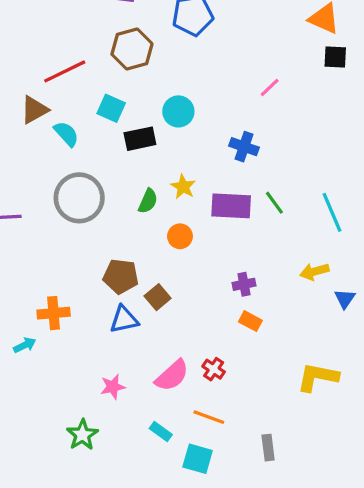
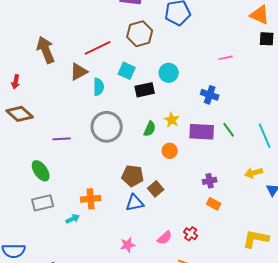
pink line: (270, 87) -> (226, 58), turned 32
cyan semicircle: (66, 134) -> (99, 87), turned 42
pink semicircle: (172, 376) -> (165, 238), size x0.7

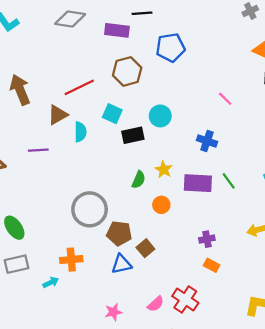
pink line: (226, 58) -> (225, 99), turned 56
gray circle: (107, 127) -> (90, 209), moved
purple line: (62, 139) -> (38, 150), moved
red cross: (191, 234) -> (185, 299), size x1.6

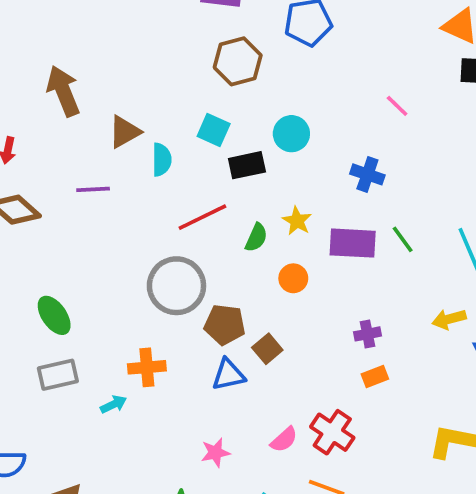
red line: (79, 87) -> (202, 217), moved
orange rectangle: (212, 265) -> (375, 377), turned -49

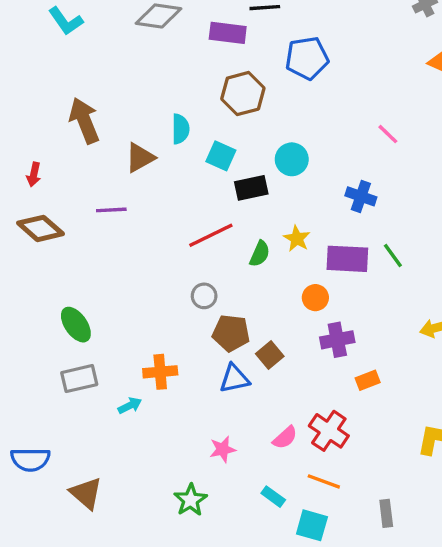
cyan semicircle: (162, 160) -> (180, 129), moved
orange circle: (293, 278) -> (315, 298), moved
gray circle: (176, 286) -> (204, 296), moved, size x0.5
purple cross: (367, 334) -> (337, 340), moved, size x1.4

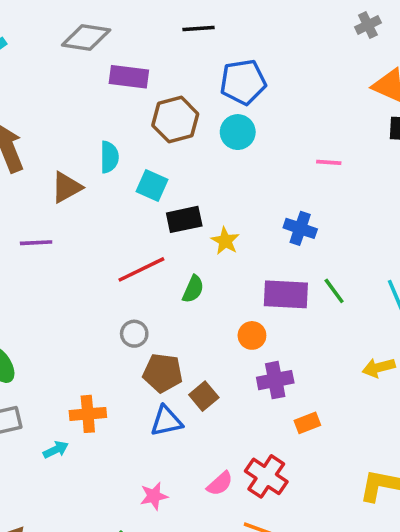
purple rectangle: (228, 33) -> (129, 77), moved
pink line: (388, 134) -> (329, 162), turned -40
cyan circle: (292, 159) -> (238, 132), moved
yellow star: (297, 239) -> (225, 241), moved

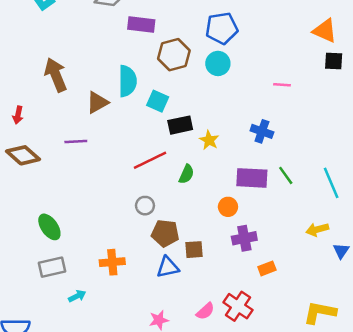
cyan semicircle: (109, 157) -> (127, 81), size x1.4
brown square: (204, 396) -> (194, 250), turned 36
cyan arrow: (56, 450) -> (77, 296), moved

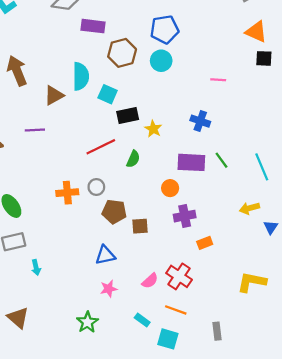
orange cross: (112, 262) -> (67, 193), moved
blue triangle: (168, 267) -> (105, 255), moved
cyan arrow: (77, 296) -> (36, 267), turned 104

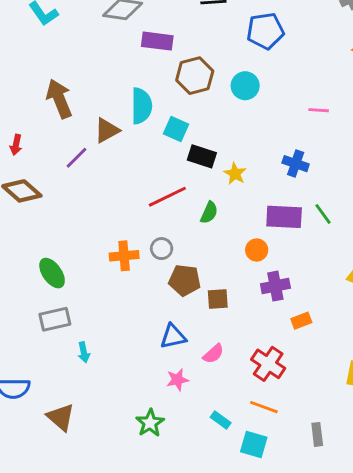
blue pentagon: (165, 29) -> (265, 31), moved
black rectangle: (128, 115) -> (202, 156), turned 30
purple line: (35, 130) -> (77, 158), moved, turned -42
pink semicircle: (150, 281) -> (213, 354), moved

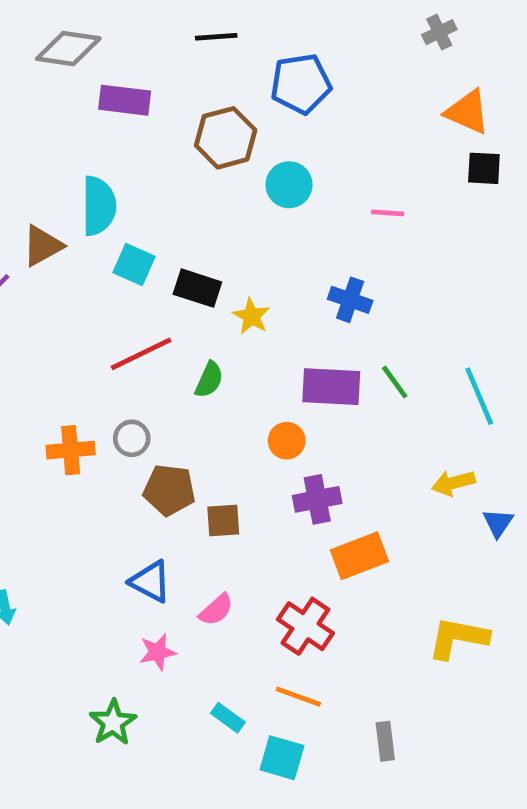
brown hexagon: (195, 76) -> (226, 138), moved
cyan circle: (245, 86) -> (289, 185), moved
cyan square: (176, 129) -> (134, 265), moved
orange rectangle: (301, 321) -> (359, 556), size x1.6
blue triangle: (173, 336) -> (150, 582), turned 40

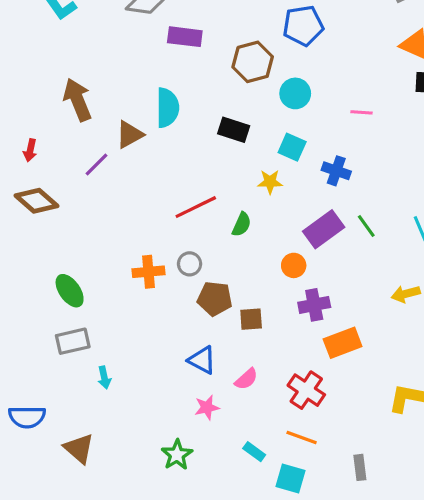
cyan square: (134, 265) -> (292, 147), moved
black rectangle: (197, 288) -> (234, 130), moved
yellow star: (251, 316) -> (270, 182), turned -30
purple rectangle: (331, 387) -> (324, 229), turned -39

